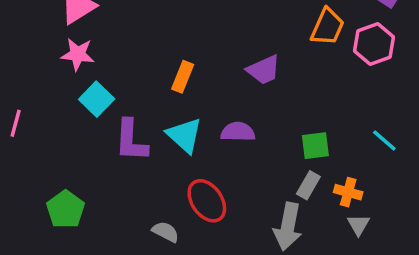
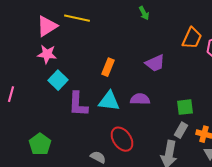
cyan triangle: (184, 135) -> (109, 101), turned -35

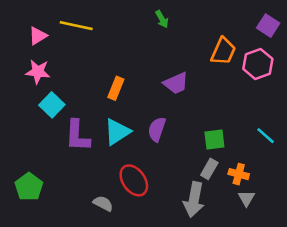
pink triangle: (47, 26) -> (38, 36), size x0.7
purple semicircle: (140, 99) -> (157, 129), turned -72
cyan triangle: (109, 101) -> (117, 132), turned -40

